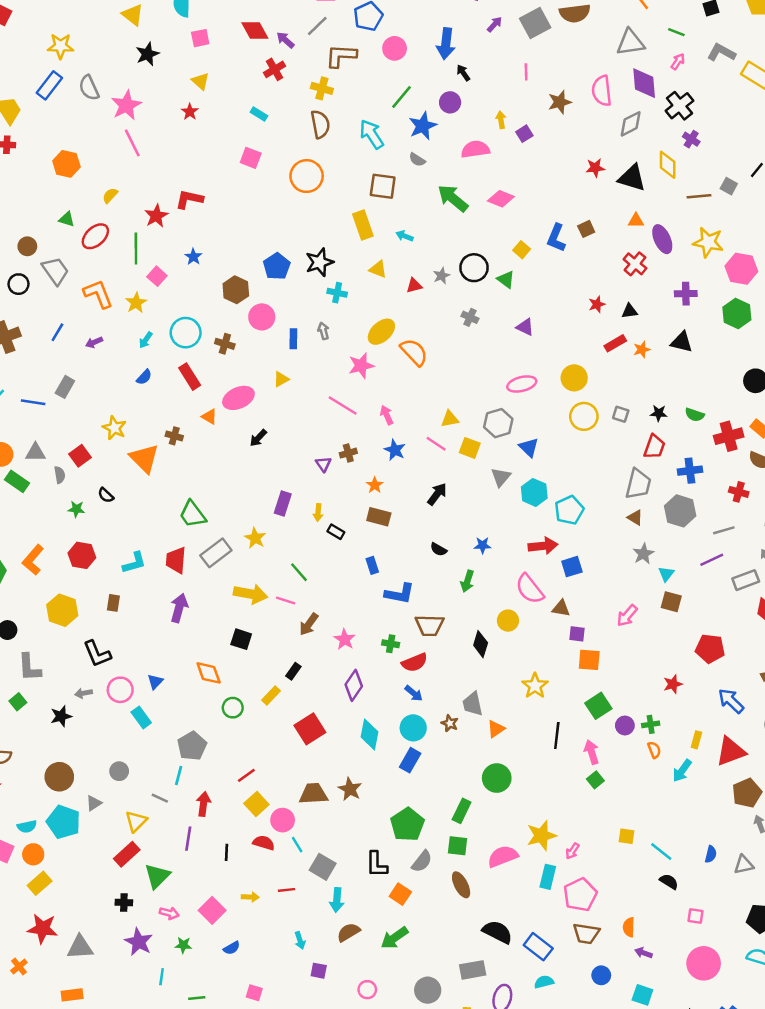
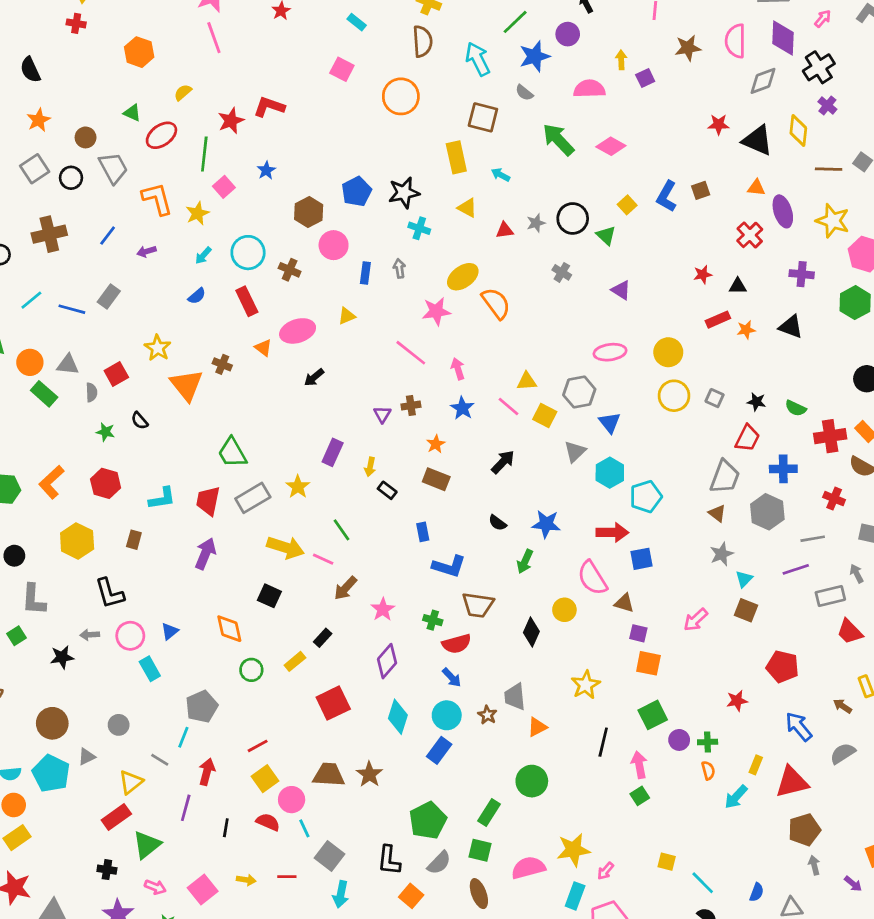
blue star: (483, 545) -> (546, 524), size x1.5

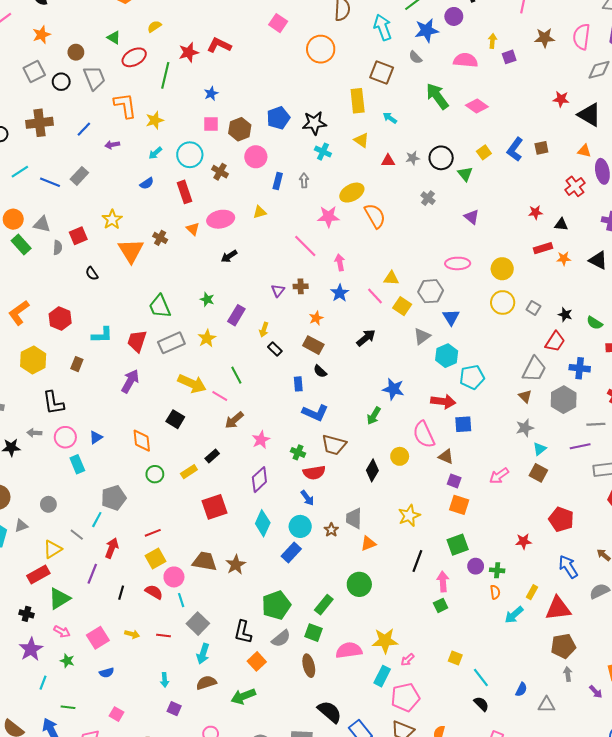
pink square: (224, 187) -> (211, 124), moved, turned 35
green star: (105, 432) -> (207, 299), moved
black semicircle: (497, 523) -> (320, 371), moved

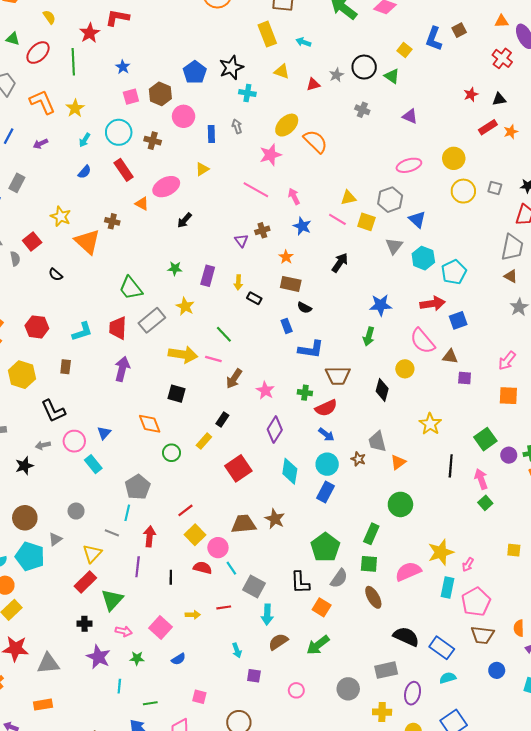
yellow semicircle: (154, 26) -> (49, 17), turned 104
orange square: (459, 505) -> (508, 396), moved

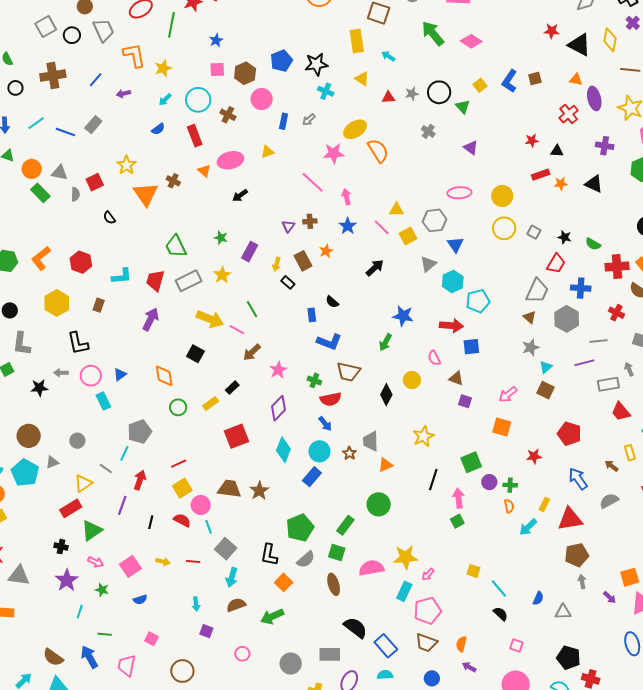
gray arrow: (237, 126) -> (309, 120), turned -128
yellow square: (366, 222) -> (408, 236), turned 30
brown rectangle: (291, 284) -> (303, 261), moved, turned 36
pink semicircle: (423, 341) -> (434, 358), size x0.6

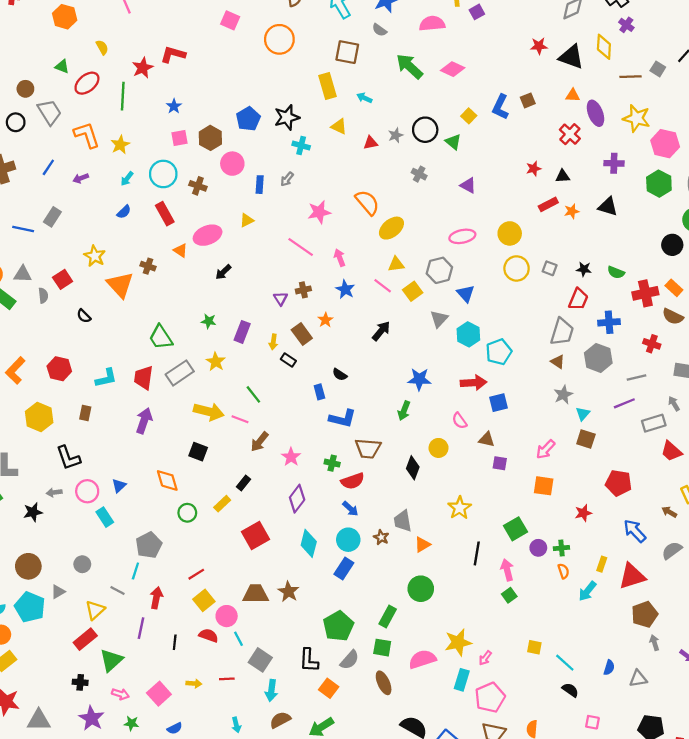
yellow ellipse: (355, 129) -> (391, 228), moved

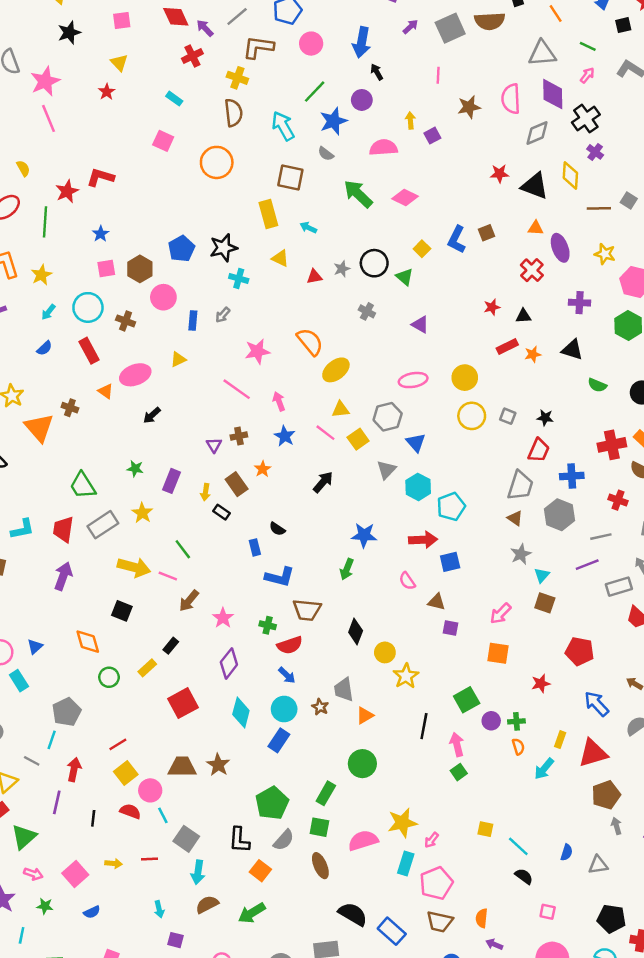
yellow star: (637, 118) -> (605, 254), size x0.7
green semicircle: (616, 272) -> (597, 385), moved
yellow circle: (439, 448) -> (385, 652), moved

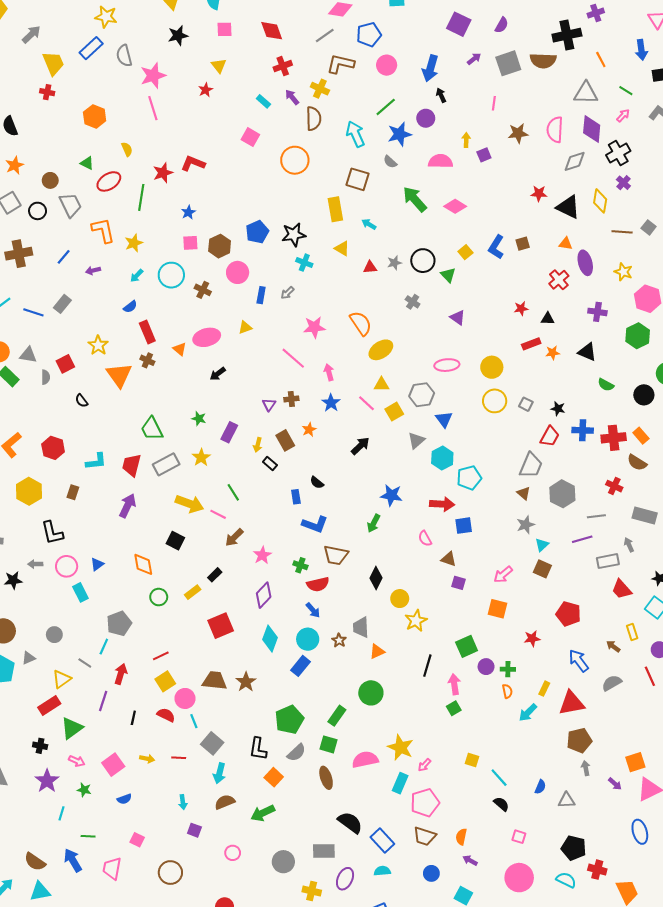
purple arrow: (205, 28) -> (292, 97), moved
red rectangle: (89, 351) -> (147, 332), moved
blue cross: (572, 476) -> (583, 430), moved
yellow star: (402, 823) -> (401, 747), turned 30

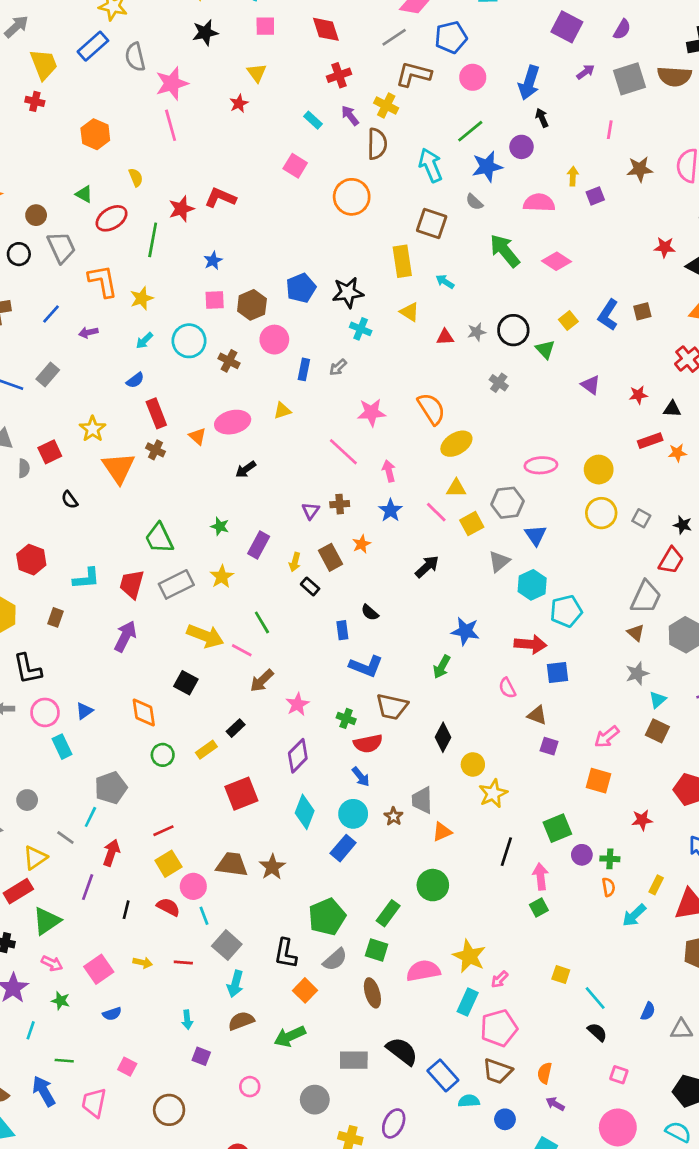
purple triangle: (458, 318) -> (591, 385), moved
gray rectangle: (324, 851) -> (354, 1060), moved
cyan semicircle: (382, 871) -> (469, 1101), moved

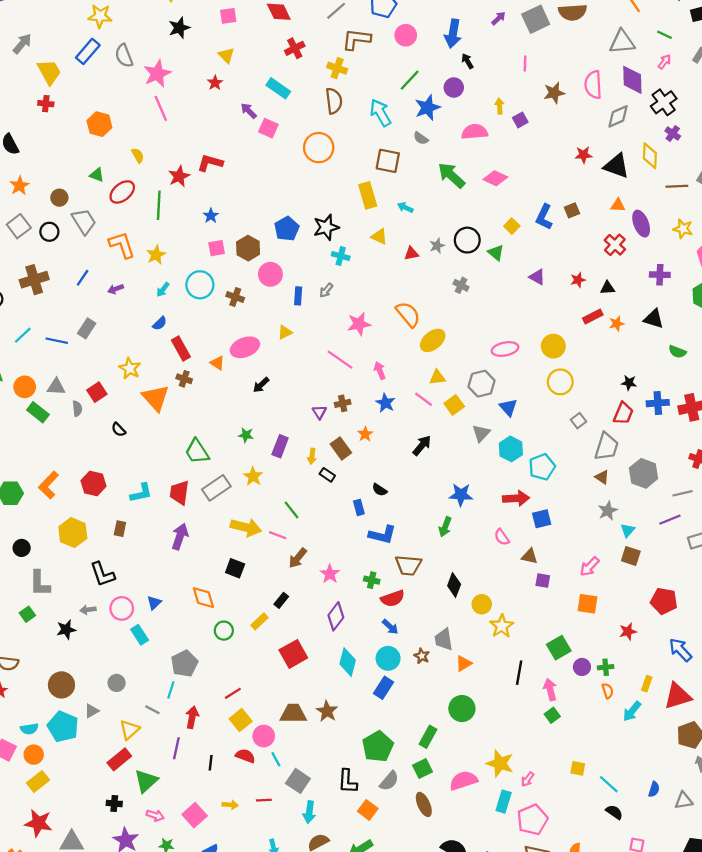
purple arrow: (350, 116) -> (249, 111), moved
cyan rectangle: (313, 120) -> (278, 88), size x1.5
gray square: (641, 518) -> (579, 421), moved, turned 32
green square: (377, 950) -> (422, 768), turned -36

